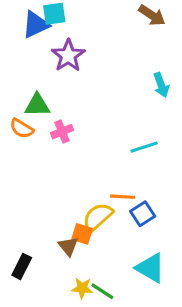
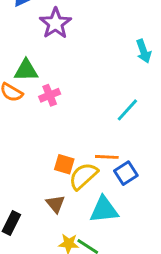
cyan line: (144, 147) -> (127, 110), turned -30
orange square: (82, 234) -> (64, 164), moved
cyan triangle: (150, 268) -> (104, 210), moved, turned -36

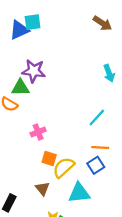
purple star: (55, 23) -> (34, 71), moved, turned -30
pink cross: (50, 95) -> (38, 132), moved
orange line: (107, 157) -> (100, 147), moved

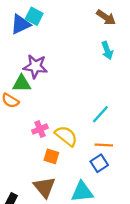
cyan square: (33, 22) -> (34, 16), turned 35
cyan arrow: (109, 73) -> (107, 50), moved
yellow semicircle: (64, 167) -> (66, 136), moved, turned 80
brown triangle: (43, 189) -> (44, 187), size x1.5

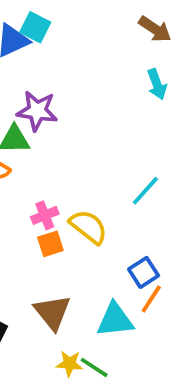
orange line: (104, 145) -> (151, 299), moved, turned -60
orange square: (51, 156) -> (50, 244), moved, turned -35

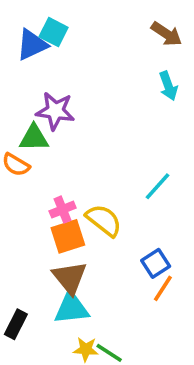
orange square: (50, 244) -> (68, 236), size x1.4
brown triangle: (52, 312) -> (70, 278), moved
cyan triangle: (115, 320) -> (71, 308), moved

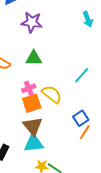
purple star: (55, 111) -> (32, 22), moved
green triangle: (34, 138) -> (34, 58), moved

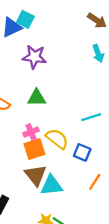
cyan line: (82, 75) -> (91, 117), turned 30
blue square: (81, 118) -> (82, 152), moved, turned -35
cyan triangle: (34, 143) -> (51, 185), moved

